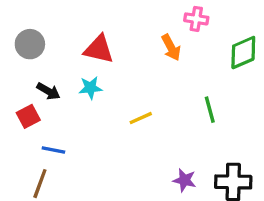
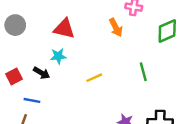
black arrow: (48, 91) -> (42, 73), moved

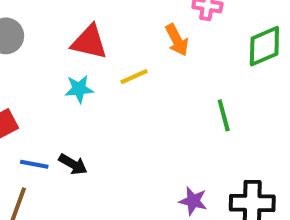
black arrow: (42, 73) -> (73, 164), moved
yellow line: (94, 78) -> (134, 77), moved

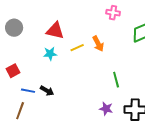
orange arrow: (177, 40) -> (98, 44), moved
green line: (224, 115) -> (116, 80), moved

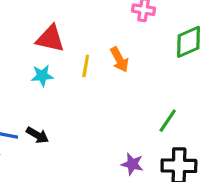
yellow line: (77, 48) -> (86, 66), turned -56
green line: (116, 80) -> (168, 121), moved, turned 49

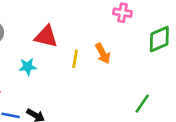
cyan star: (42, 76) -> (28, 67), moved

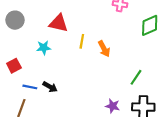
orange arrow: (103, 53) -> (104, 49), moved

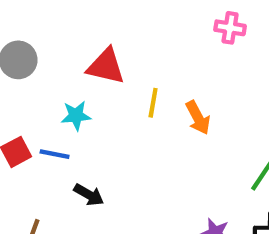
blue line: (30, 87) -> (55, 154), moved

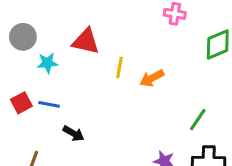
cyan star: (76, 116) -> (47, 63), moved
orange arrow: (198, 118) -> (152, 78), turned 90

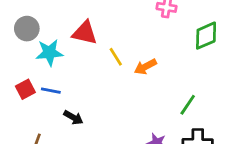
cyan star: (47, 63) -> (49, 53), size x1.4
yellow line: (120, 68) -> (116, 57), turned -42

